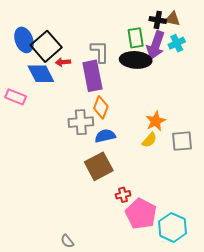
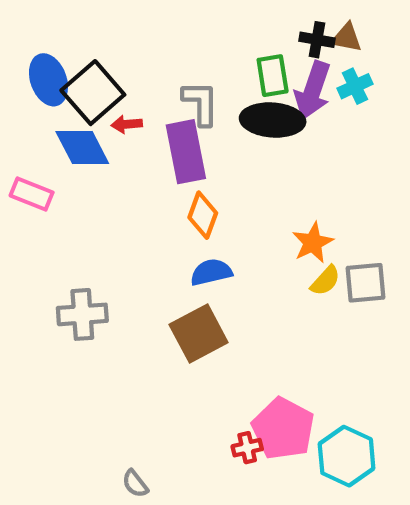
gray cross: (81, 122) -> (82, 314), moved
yellow semicircle: (149, 140) -> (325, 281), moved
red cross: (123, 195) -> (247, 448), moved

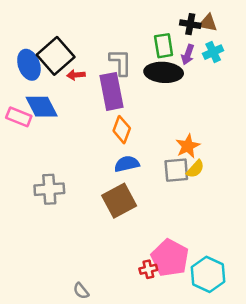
blue ellipse: (48, 80) -> (29, 65), moved
purple arrow: (313, 90) -> (188, 55), size x0.6
blue diamond: (82, 147) -> (42, 107), moved
gray square: (366, 283) -> (176, 170), moved

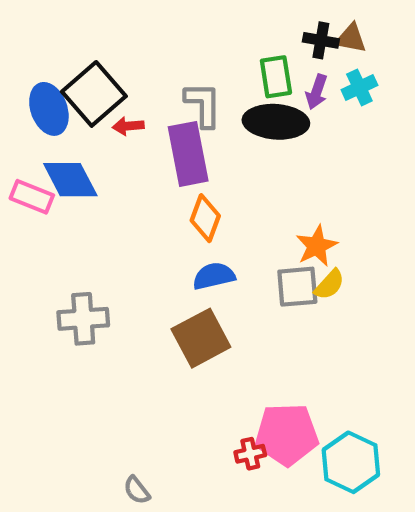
pink pentagon: (170, 258) -> (287, 434), turned -30

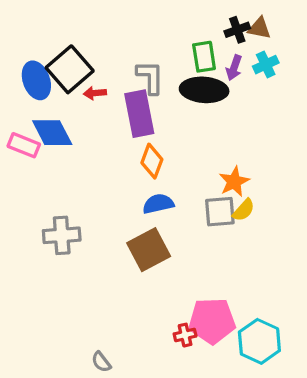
black cross: (321, 40) -> (237, 30), turned -30

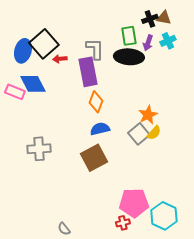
blue ellipse: (36, 80) -> (23, 51), turned 35
gray square: (220, 212) -> (139, 134), turned -35
red cross: (185, 335) -> (123, 223), moved

